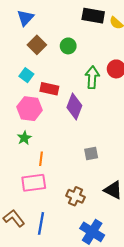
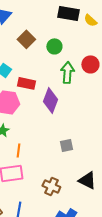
brown square: (37, 45) -> (26, 39), moved
green circle: (68, 46) -> (54, 46), moved

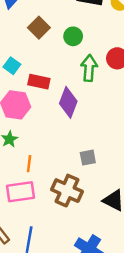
brown cross: (51, 186) -> (67, 191), moved, size x1.4

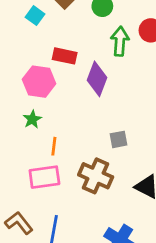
cyan square: (12, 66) -> (35, 16), moved

